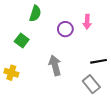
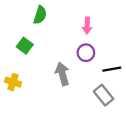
pink arrow: (87, 22) -> (87, 26), moved
purple circle: (65, 29) -> (86, 53), moved

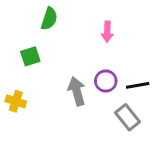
green square: (25, 46) -> (30, 56), turned 35
purple circle: (86, 53) -> (106, 81), moved

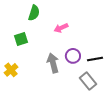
pink arrow: (107, 32) -> (61, 28), moved, turned 64
yellow cross: (16, 101) -> (11, 70), turned 32

